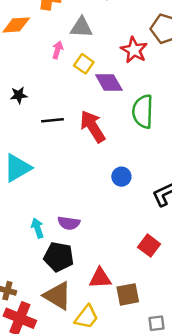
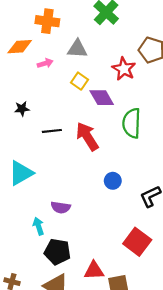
pink arrow: (58, 50) -> (45, 63), moved, turned 56
purple semicircle: (69, 223) -> (61, 207), moved
red square: (149, 246) -> (137, 242), size x1.4

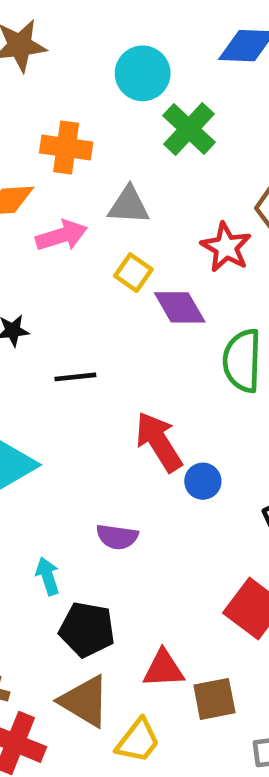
pink arrow: (45, 63) -> (62, 236), size x1.5
red arrow: (87, 136) -> (159, 442), moved
purple semicircle: (61, 207) -> (117, 537), moved

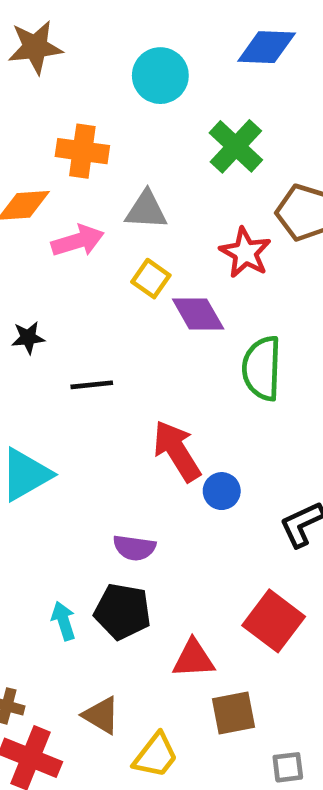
green cross: (189, 129) -> (236, 146), moved
cyan arrow: (48, 576) -> (64, 621), moved
black pentagon: (87, 629) -> (123, 611), moved
red triangle: (163, 669) -> (193, 659), moved
brown triangle: (85, 701) -> (101, 715), size x0.7

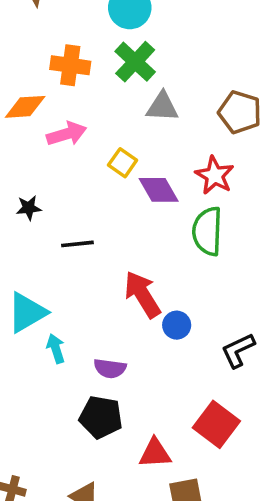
green cross: (236, 146) -> (135, 62), moved
gray triangle: (146, 210) -> (162, 107), moved
red star: (245, 253) -> (215, 175), moved
cyan arrow: (64, 621) -> (56, 349), moved

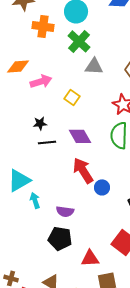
orange cross: (70, 65) -> (43, 26), moved
purple diamond: (159, 190) -> (80, 136), moved
black star: (29, 208) -> (40, 123), moved

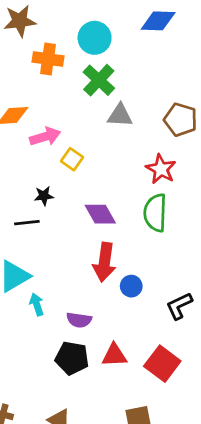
yellow square: (72, 97) -> (72, 159), moved
black line: (47, 142) -> (27, 223), moved
red arrow: (83, 170) -> (104, 262), turned -140
red triangle: (90, 258) -> (114, 355), moved

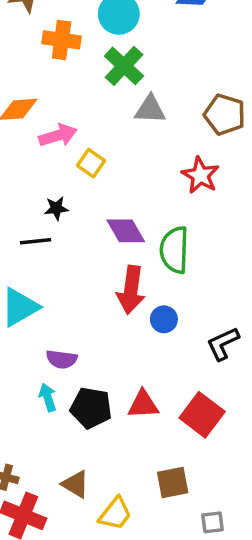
green semicircle: (155, 213) -> (174, 250), moved
cyan arrow: (37, 304) -> (48, 397), moved
purple semicircle: (79, 320) -> (62, 359), moved

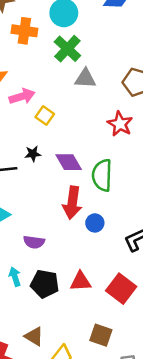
black star: (56, 208) -> (33, 154), moved
purple semicircle: (62, 359) -> (34, 242), moved
brown square: (173, 482) -> (101, 335), turned 30

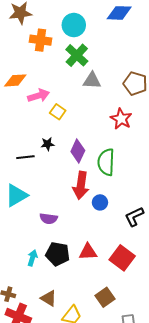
purple diamond: (69, 162) -> (78, 151), turned 55
cyan arrow: (15, 277) -> (32, 258), moved, turned 35
brown square: (101, 335) -> (105, 297), turned 36

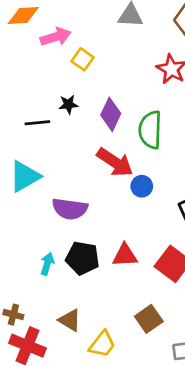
red arrow: (81, 185) -> (115, 162), turned -64
purple semicircle: (49, 219) -> (70, 209), size x1.4

